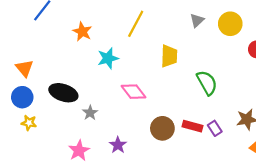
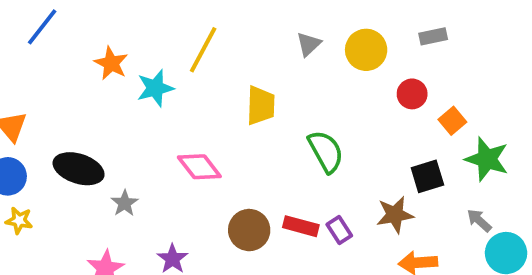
cyan star: (108, 58) -> (155, 88), moved

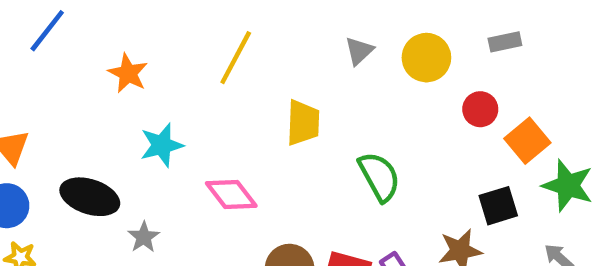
cyan star: (155, 88) -> (162, 145), moved
orange square: (452, 121) -> (527, 141), size x1.4

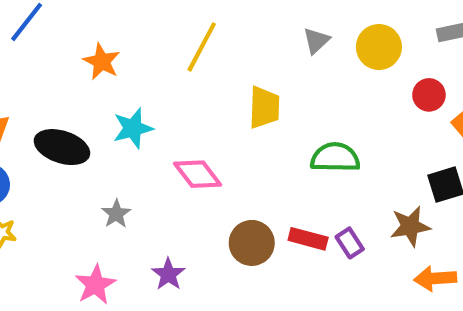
green semicircle: (379, 177) -> (335, 157), turned -60
black ellipse: (90, 197) -> (62, 147), moved

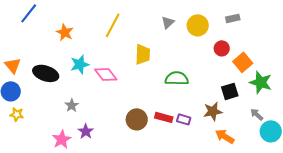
pink diamond: (198, 174) -> (106, 74), moved
purple rectangle: (350, 243) -> (184, 119), turned -40
purple star: (168, 274) -> (86, 131), moved
orange arrow: (435, 278) -> (225, 136), turned 36

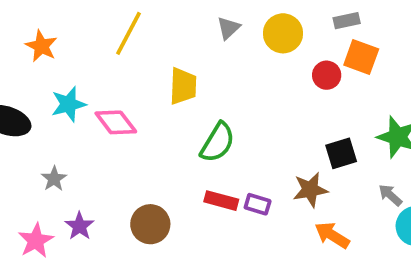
orange square: (243, 62) -> (361, 57), moved, turned -30
green semicircle: (177, 78) -> (218, 142), moved, turned 120
brown circle: (137, 119) -> (150, 224), moved

